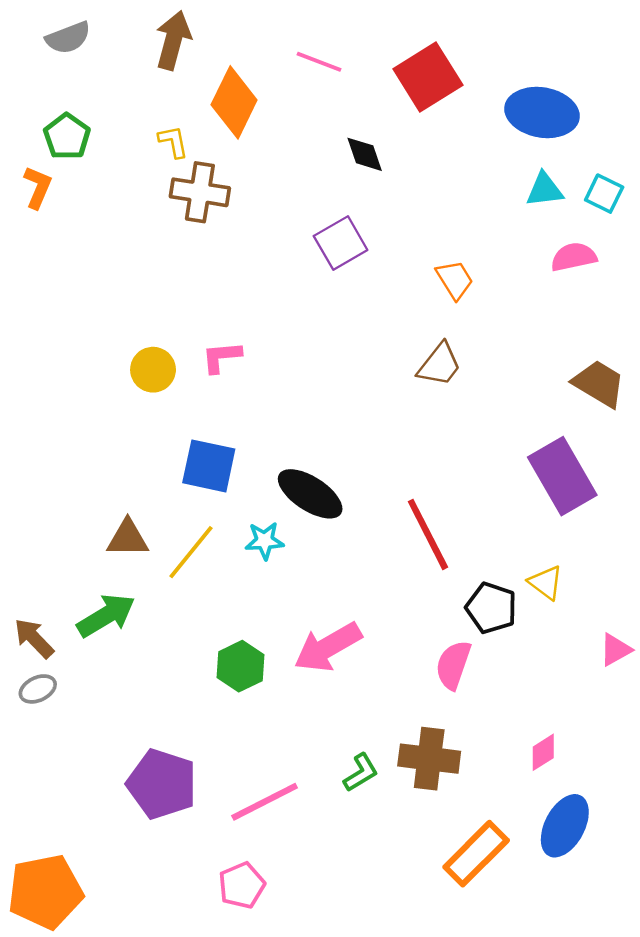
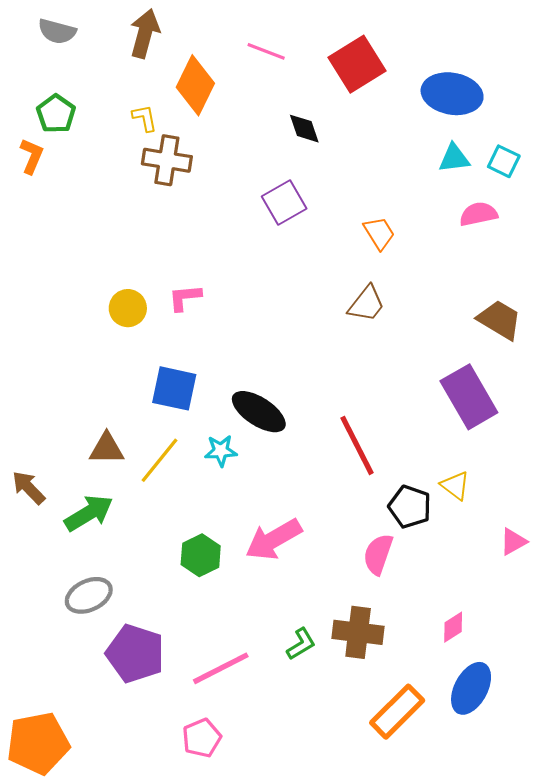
gray semicircle: (68, 38) -> (57, 31), turned 36
brown arrow: (34, 638) -> (29, 488), moved
gray ellipse: (38, 689) -> (89, 595), moved, size x1.5

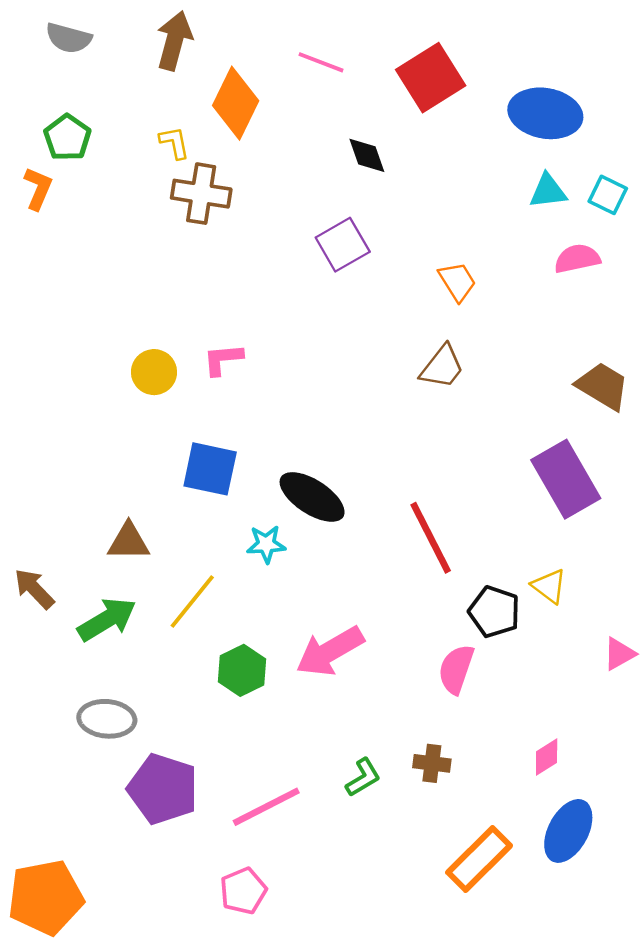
yellow line: (159, 460) -> (192, 602), moved
gray ellipse: (89, 595) -> (107, 719), turned 30
brown cross: (358, 632) -> (432, 763), size x0.6

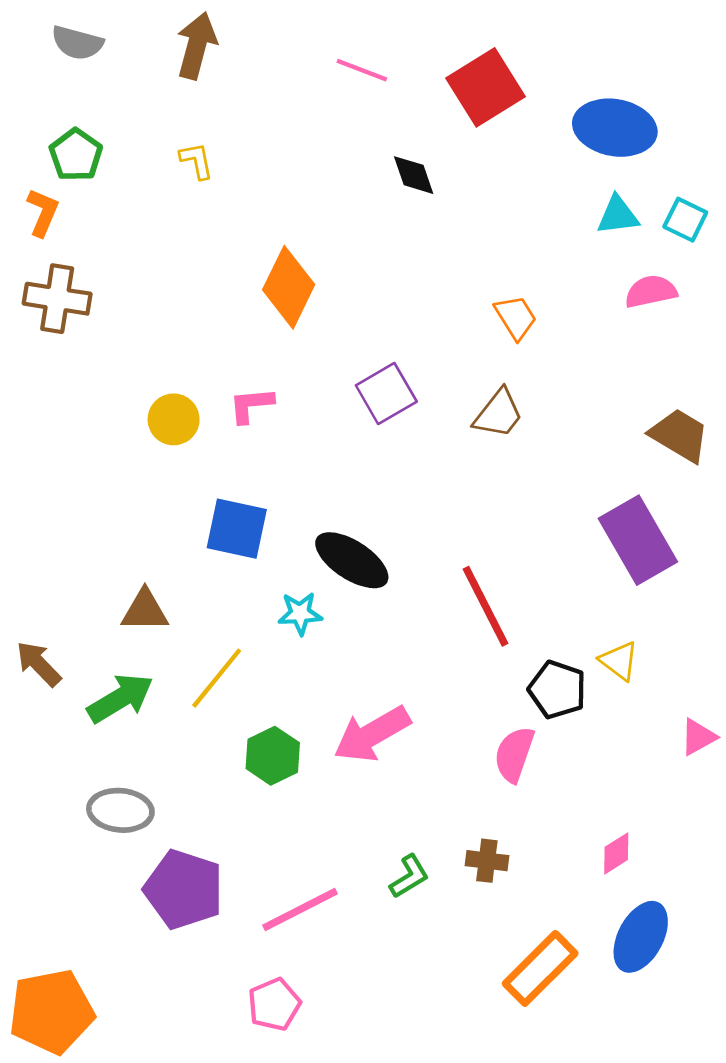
orange diamond: (236, 103) -> (289, 287), moved
brown cross: (201, 194) -> (57, 299), moved
purple square: (343, 245) -> (386, 394), moved

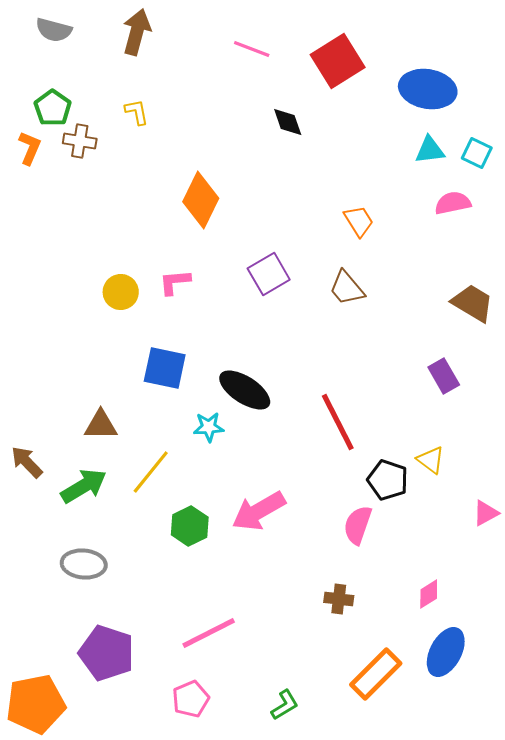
brown cross: (57, 299) -> (80, 141), moved, size x0.7
brown trapezoid: (498, 414) -> (347, 288), turned 102
purple rectangle: (638, 540) -> (444, 376), size x0.6
green L-shape: (409, 876) -> (285, 705), moved
purple pentagon: (184, 889) -> (107, 653), moved

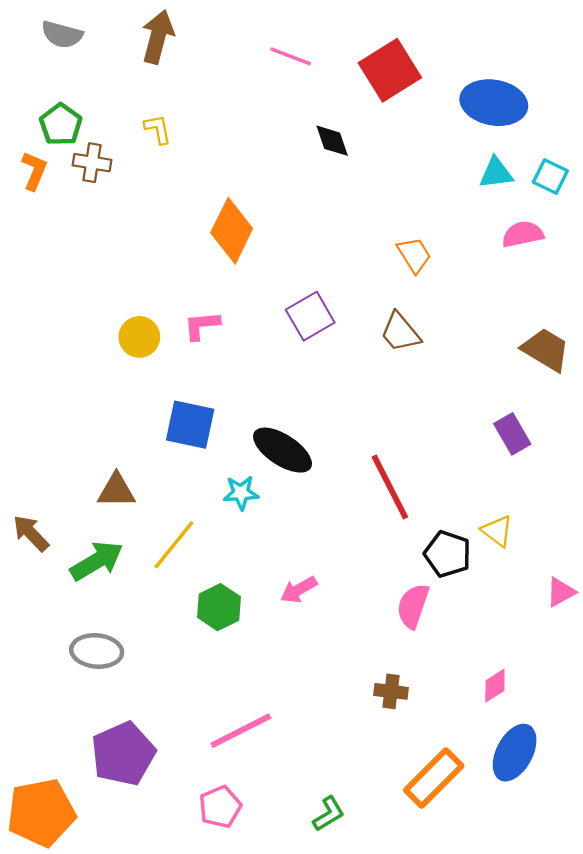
pink arrow: (259, 511) -> (299, 590), size x0.6
purple pentagon: (107, 653) -> (123, 754), turned 30

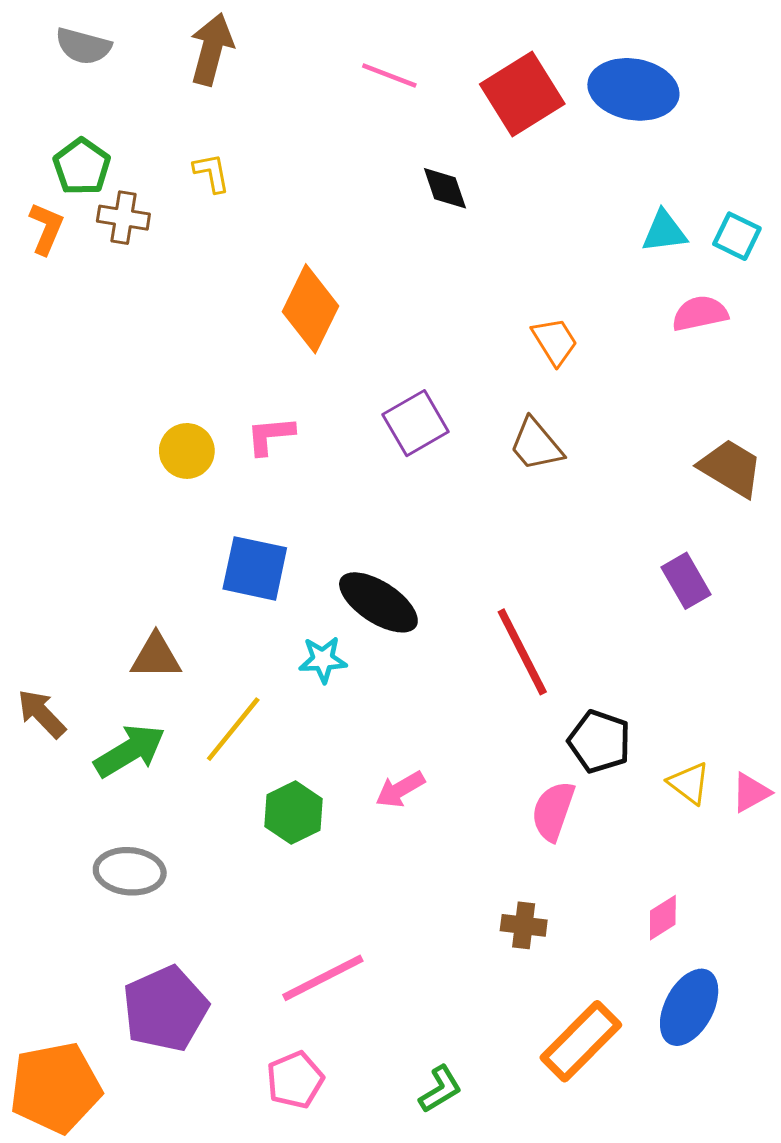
blue ellipse: (494, 103) -> (633, 89), moved
yellow triangle: (497, 531) -> (689, 783), moved

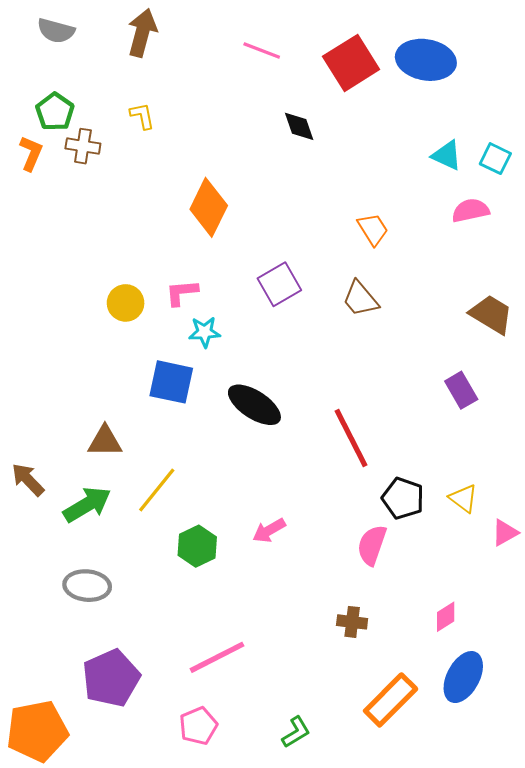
cyan triangle: (664, 232) -> (447, 155), turned 32
cyan star: (323, 660) -> (205, 332), moved
yellow triangle: (689, 783) -> (463, 498), moved

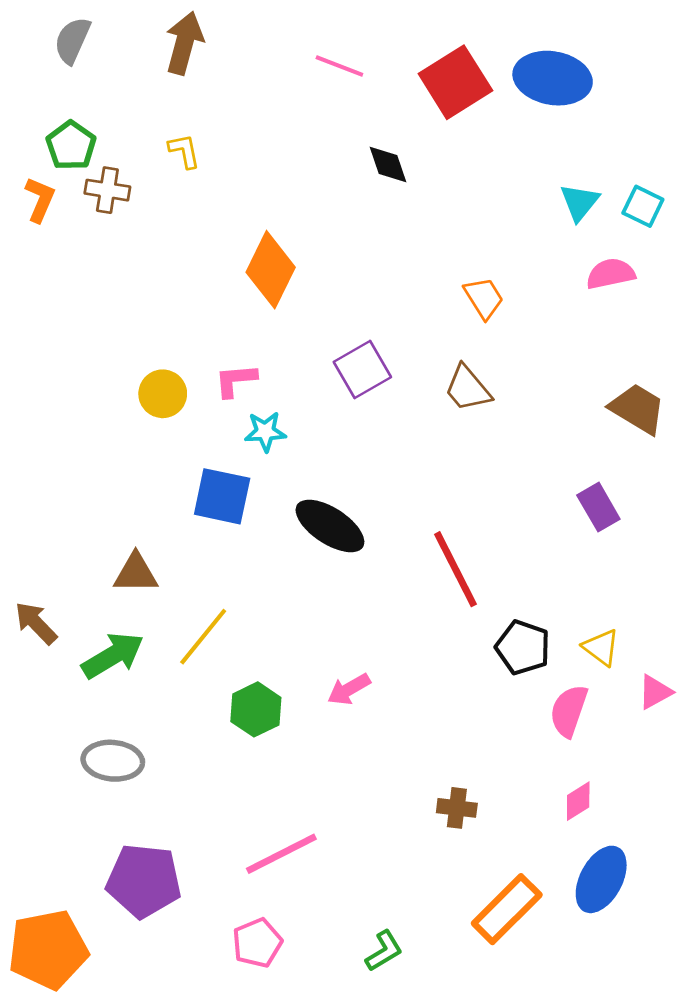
gray semicircle: (56, 31) -> (72, 40), turned 99
cyan triangle: (447, 155) -> (580, 202), turned 44
pink semicircle: (372, 545) -> (569, 711), moved
purple pentagon: (111, 678) -> (144, 881), turned 30

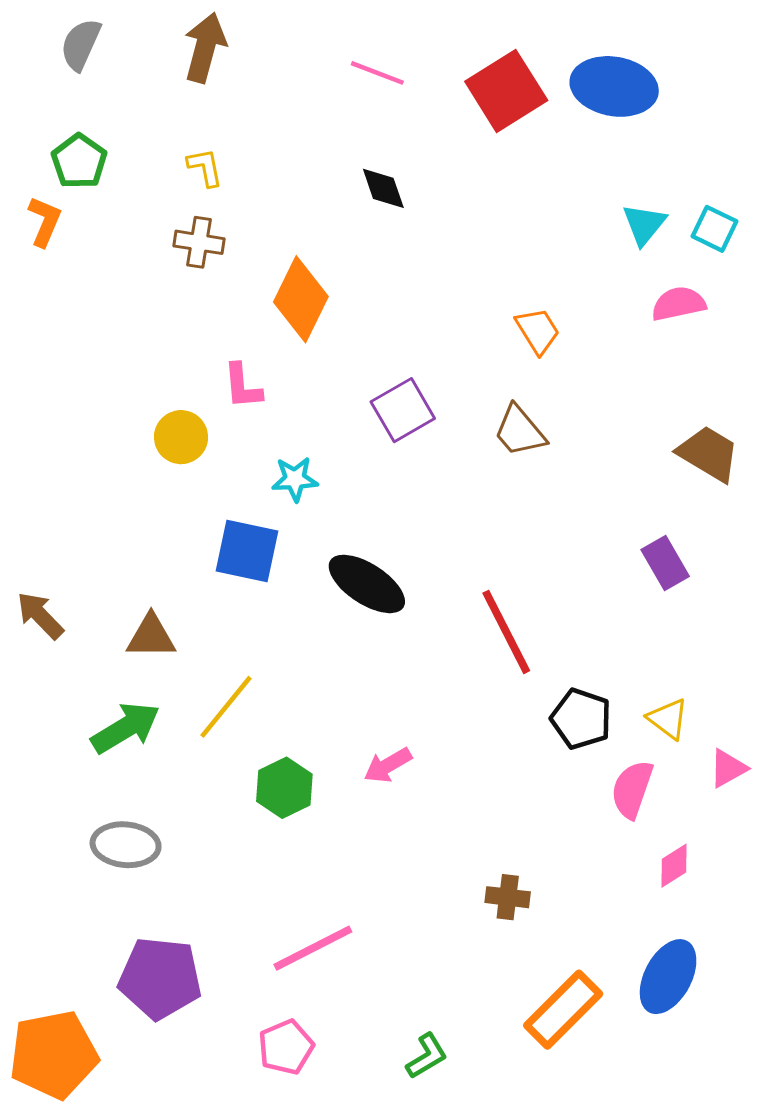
black diamond: (388, 164) -> (383, 188), moved
brown cross: (107, 190) -> (199, 242), moved
pink L-shape: (236, 380) -> (242, 386), moved, turned -90
brown arrow: (36, 623) -> (40, 615), moved
pink diamond: (578, 801) -> (674, 866), moved

